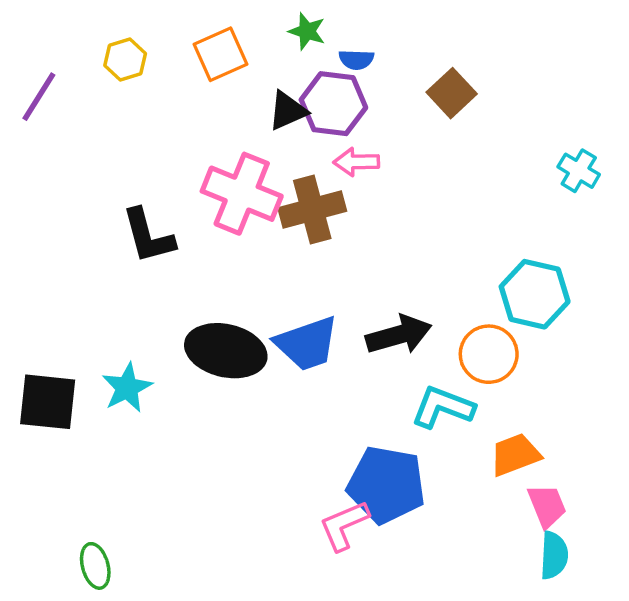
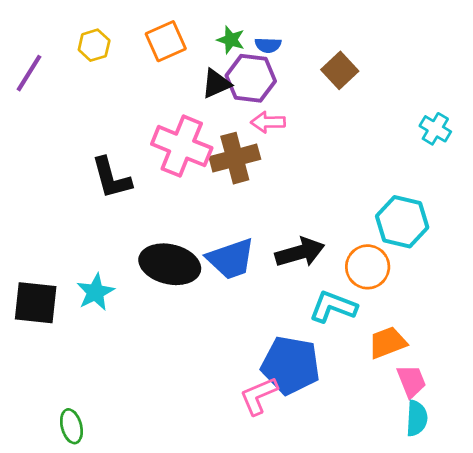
green star: (307, 31) -> (231, 40), moved

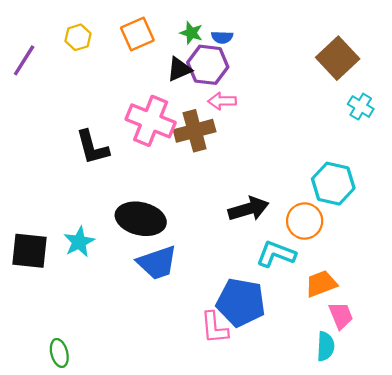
brown square: (340, 70) -> (338, 58), moved, size x1.4
blue trapezoid: (231, 259) -> (157, 263), moved
pink L-shape: (259, 396) -> (214, 328), turned -72
cyan semicircle: (417, 418) -> (326, 346), moved

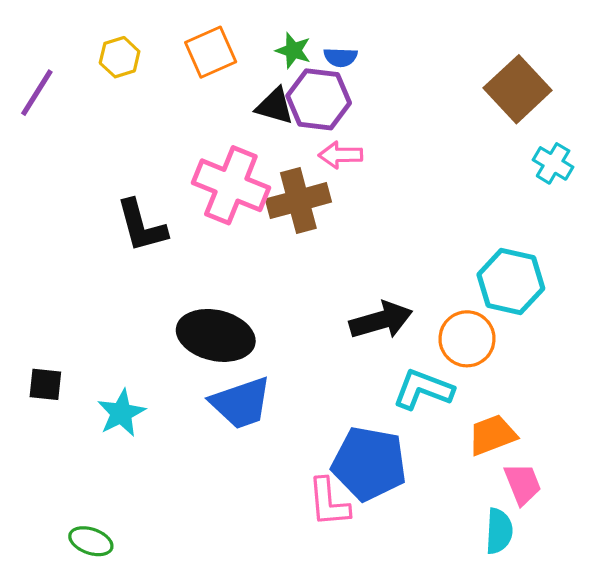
black triangle: (179, 69) -> (275, 106), turned 40
cyan star: (79, 242) -> (121, 413), moved
black square: (30, 251) -> (45, 384), size x0.6
green ellipse: (59, 353) -> (91, 541), turned -56

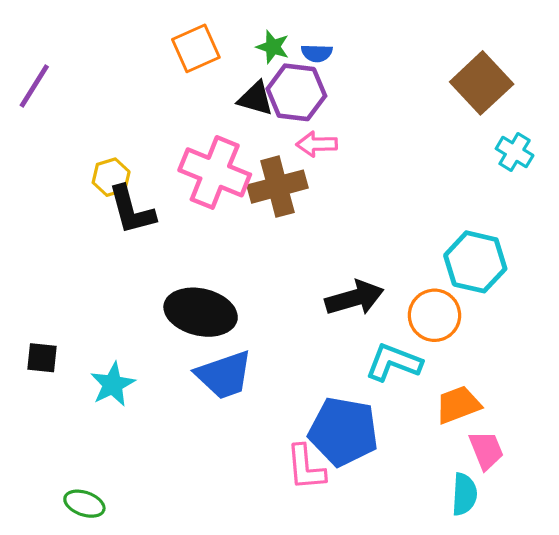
yellow hexagon: (120, 57) -> (111, 177), moved

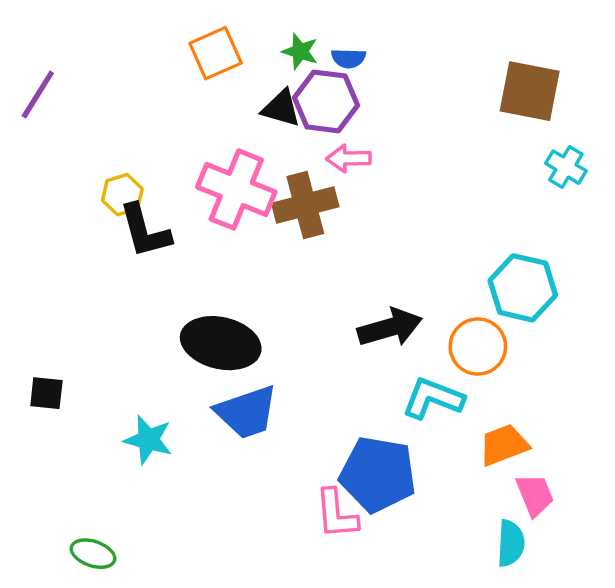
brown square: (482, 83) -> (530, 91), turned -36
cyan star: (113, 384) -> (148, 440), moved, turned -30

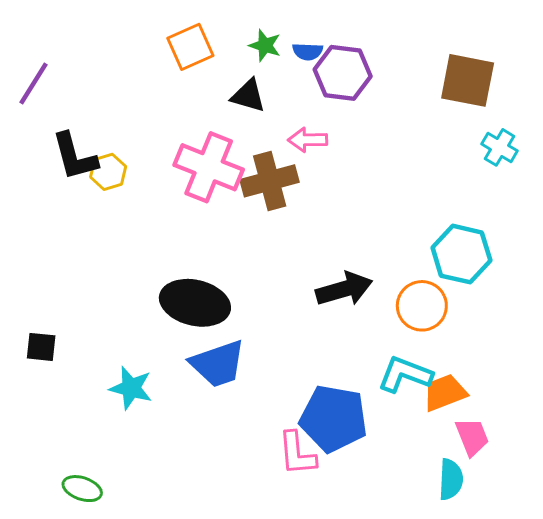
purple hexagon: (326, 101) -> (343, 73), moved
black L-shape: (145, 231) -> (75, 157), moved
cyan L-shape: (433, 398) -> (405, 374), moved

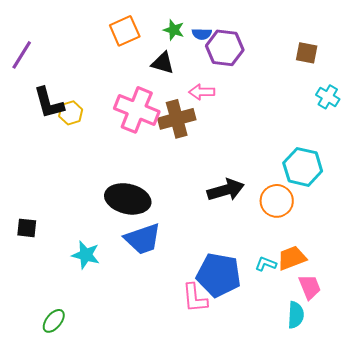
brown square: (468, 80) -> (307, 53), size x0.6
cyan L-shape: (405, 374) -> (266, 264), moved, size x0.6
green ellipse: (82, 489) -> (54, 321), turned -70

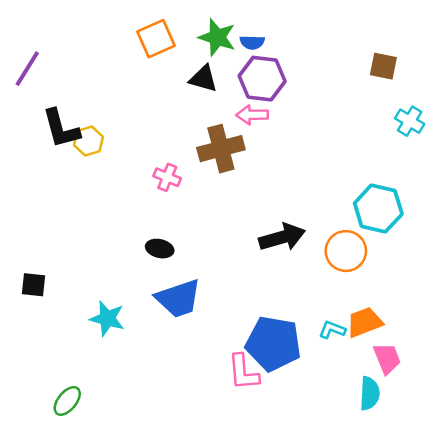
green star: (174, 30) -> (217, 37), size x1.4
purple hexagon: (225, 48) -> (262, 79), moved
pink cross: (137, 110) -> (167, 177), moved, size x0.5
black ellipse: (128, 199) -> (160, 249), size x0.5

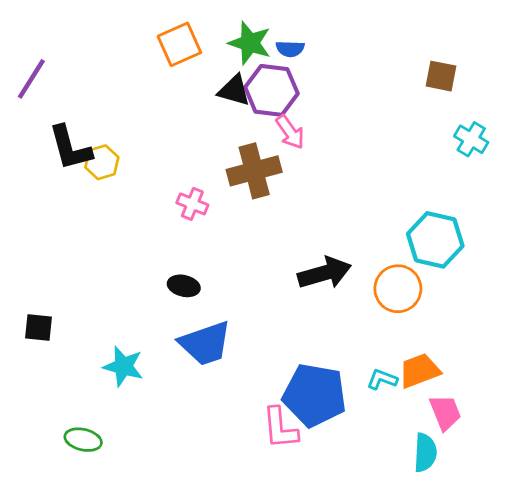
purple hexagon: (262, 79) -> (271, 90), moved
pink arrow: (252, 115) -> (290, 132), turned -124
green ellipse: (67, 401) -> (83, 440), moved, turned 64

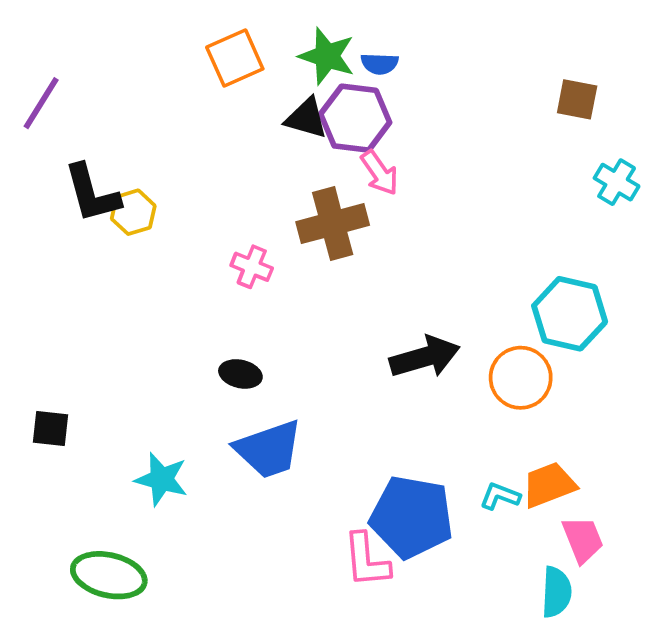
green ellipse: (83, 440) -> (109, 575), size x1.5

